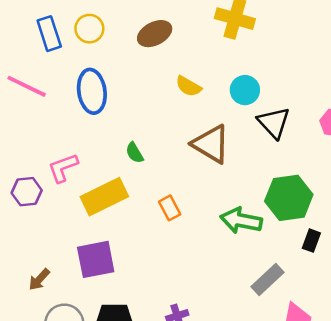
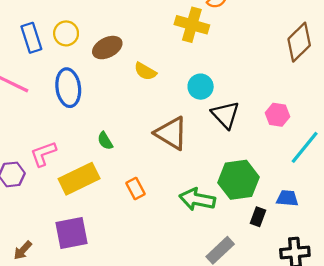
brown ellipse: (155, 34) -> (107, 48), moved
yellow semicircle: (188, 86) -> (145, 71), moved

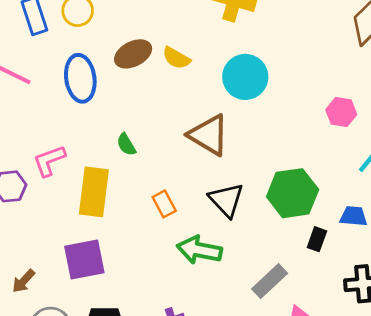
brown ellipse: (107, 48) -> (133, 54), moved
cyan circle: (201, 87) -> (245, 77), size x1.4
black triangle: (225, 115) -> (226, 200), moved
yellow rectangle: (79, 179) -> (94, 192), turned -57
green arrow: (197, 199) -> (199, 250), moved

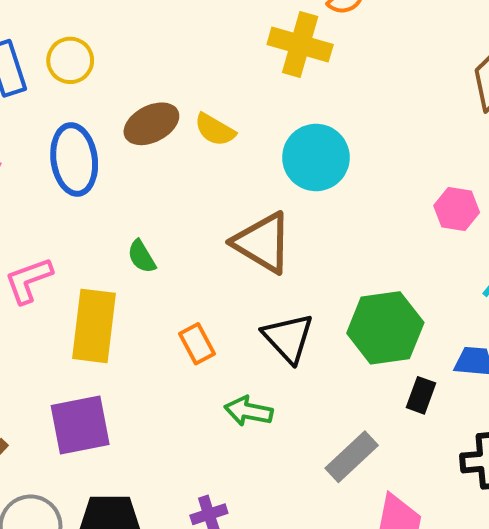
green arrow: (199, 250) -> (249, 411), size x0.7

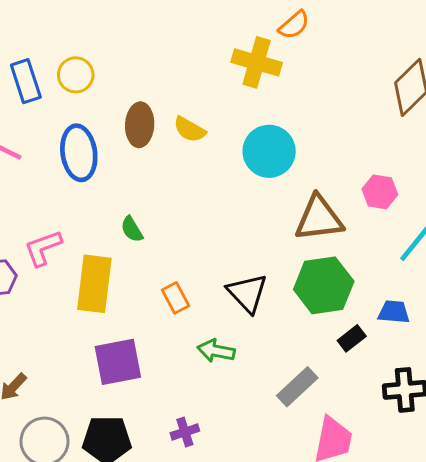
brown ellipse: (151, 124) -> (140, 125), turned -60
brown triangle: (262, 243) -> (319, 218), moved, turned -38
black rectangle: (421, 395) -> (352, 338), turned 32
purple square: (80, 425) -> (118, 362), moved

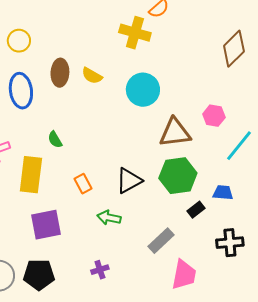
black triangle: (247, 293) -> (129, 181), turned 44
purple cross: (185, 432) -> (100, 270), moved

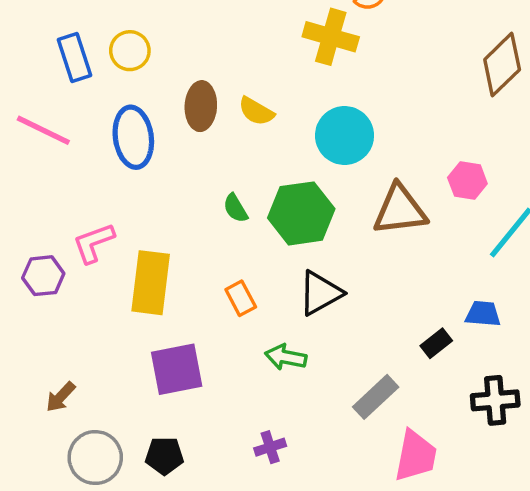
green semicircle: (55, 140) -> (235, 208), moved
green hexagon: (178, 176) -> (301, 213), moved
black pentagon: (39, 275) -> (164, 456), size x0.7

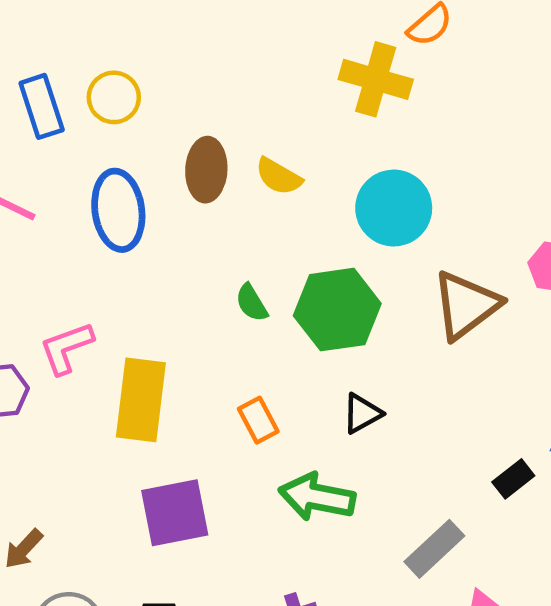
brown triangle: (400, 210) -> (466, 305), turned -30
black triangle: (320, 293) -> (362, 413), size x0.7
green arrow: (286, 357) -> (317, 497), size x1.4

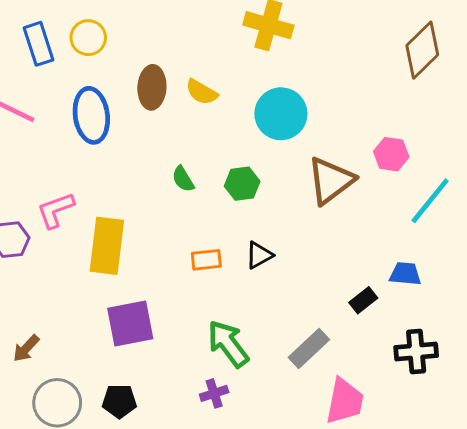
green hexagon: (337, 310) -> (242, 184), size x0.6
orange rectangle: (258, 420) -> (206, 260), moved, turned -68
green arrow: (317, 497) -> (228, 344), moved, turned 42

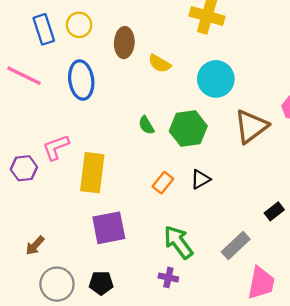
brown ellipse: (152, 87) -> (124, 43), moved
green hexagon: (242, 184) -> (188, 129), size x1.5
orange rectangle: (206, 260) -> (163, 183), turned -45
purple cross: (214, 393) -> (168, 277), turned 30

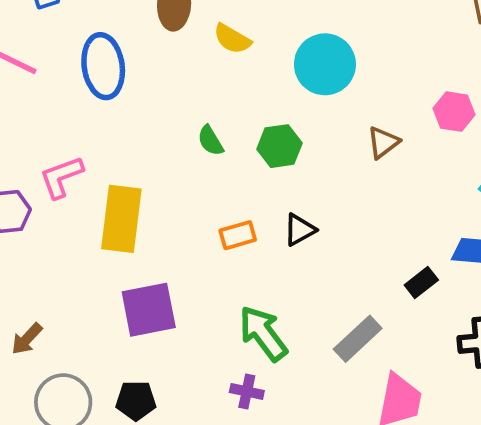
brown triangle: (251, 126) -> (383, 142), size x0.6
green hexagon: (188, 129) -> (280, 146), size x0.7
orange rectangle: (163, 183) -> (238, 235), turned 35

